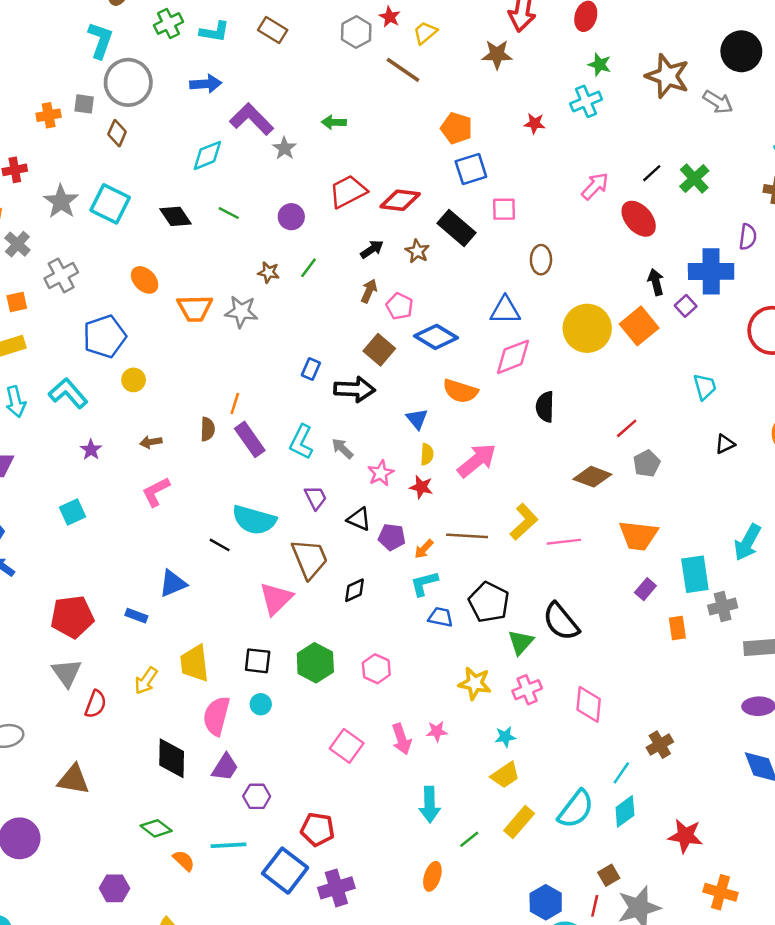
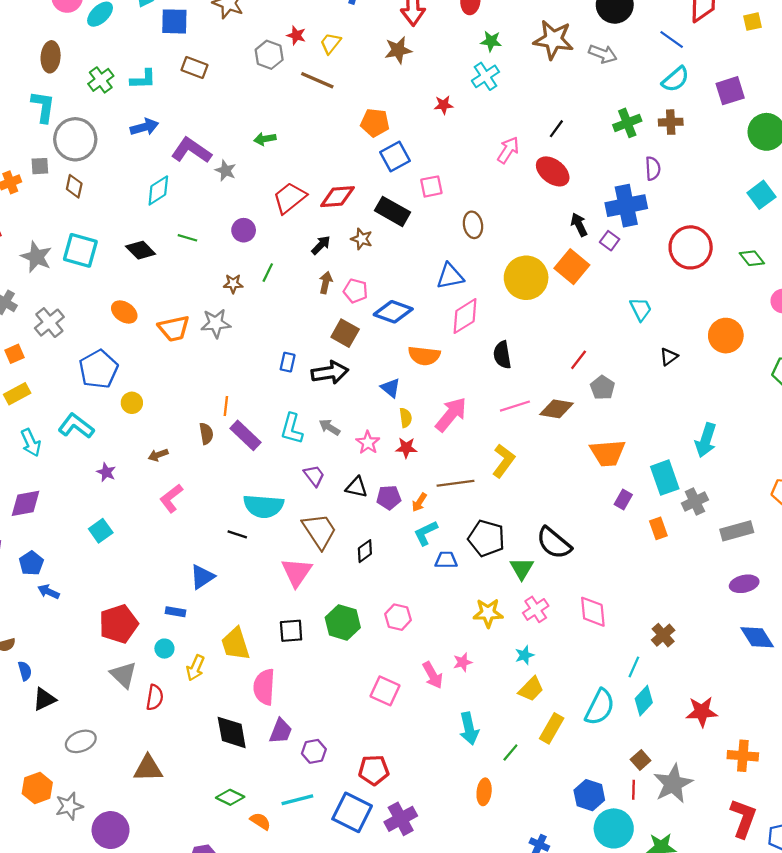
green cross: (694, 179) -> (627, 123), moved, turned 32
pink line: (564, 542) -> (515, 406), moved
cyan circle: (261, 704) -> (164, 649), moved

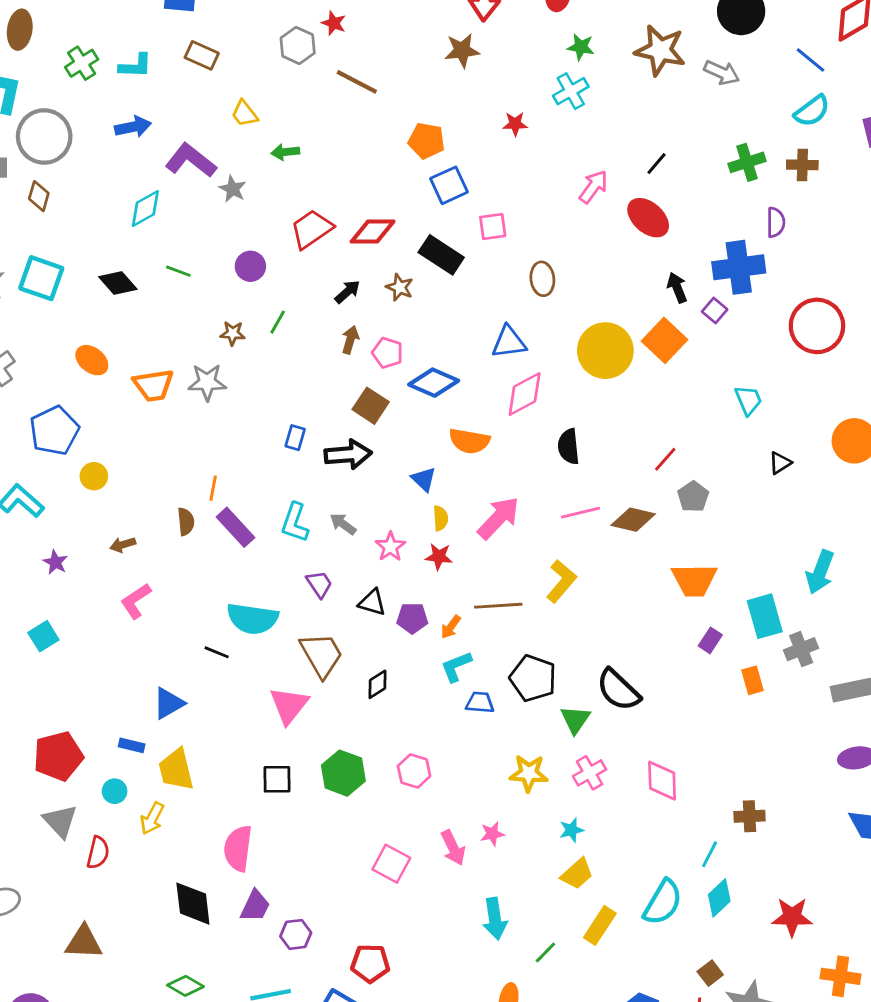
yellow trapezoid: (331, 43) -> (244, 114), moved, turned -80
brown cross: (663, 635) -> (749, 816), turned 35
yellow trapezoid: (235, 644) -> (176, 770), moved

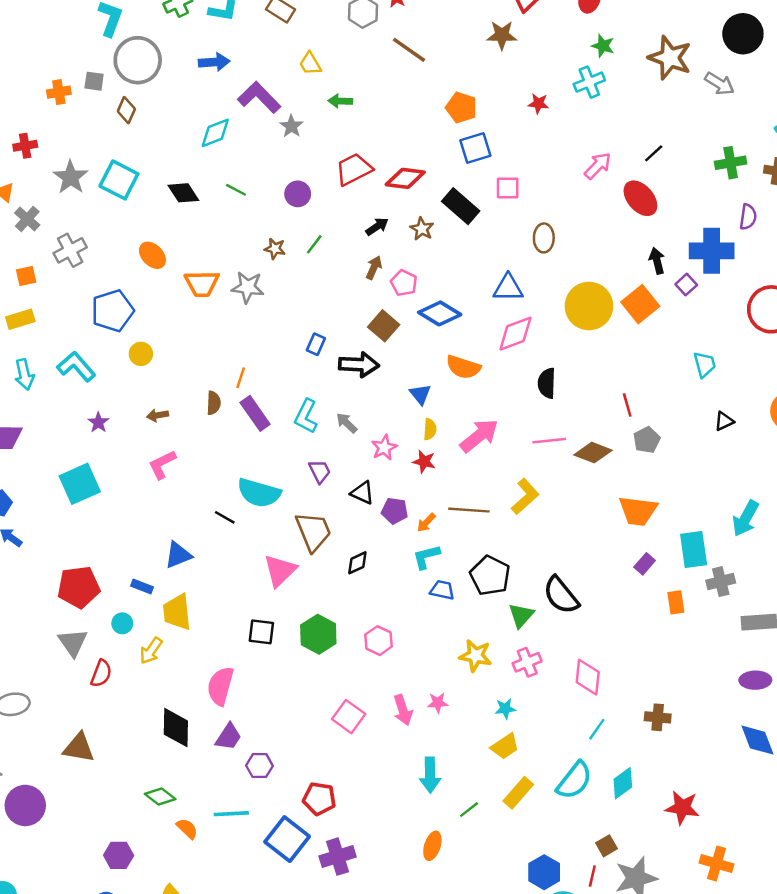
red line: (665, 459) -> (627, 405), turned -65
cyan square: (43, 636) -> (80, 484), size x1.6
cyan line: (710, 854) -> (597, 729), moved

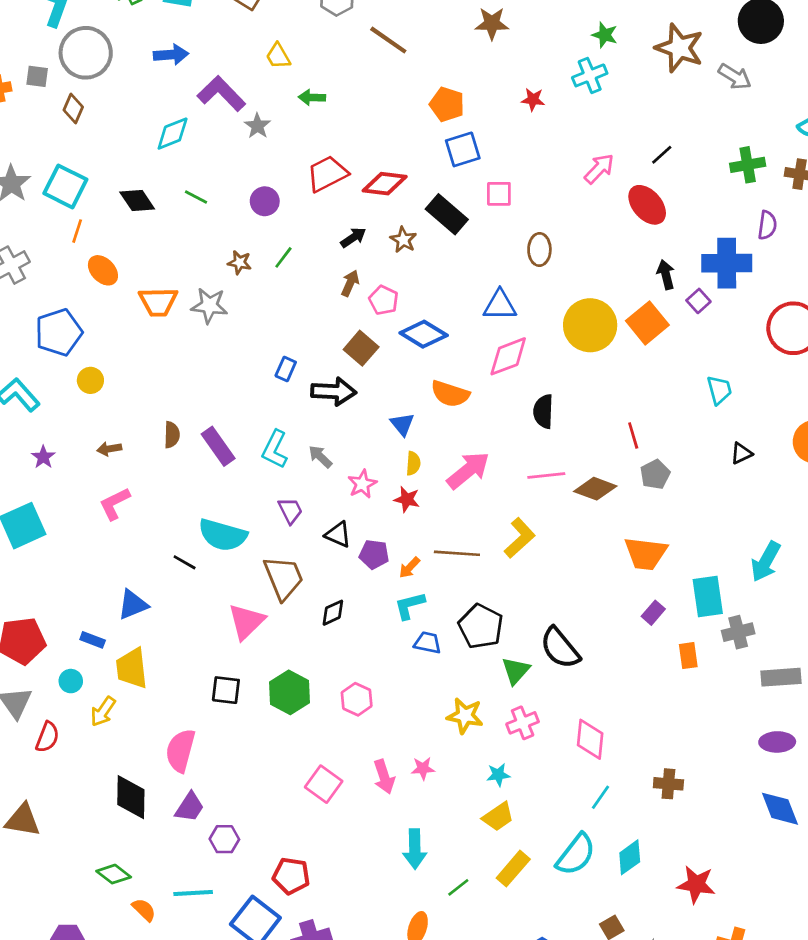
orange line: (241, 378) -> (77, 231), moved

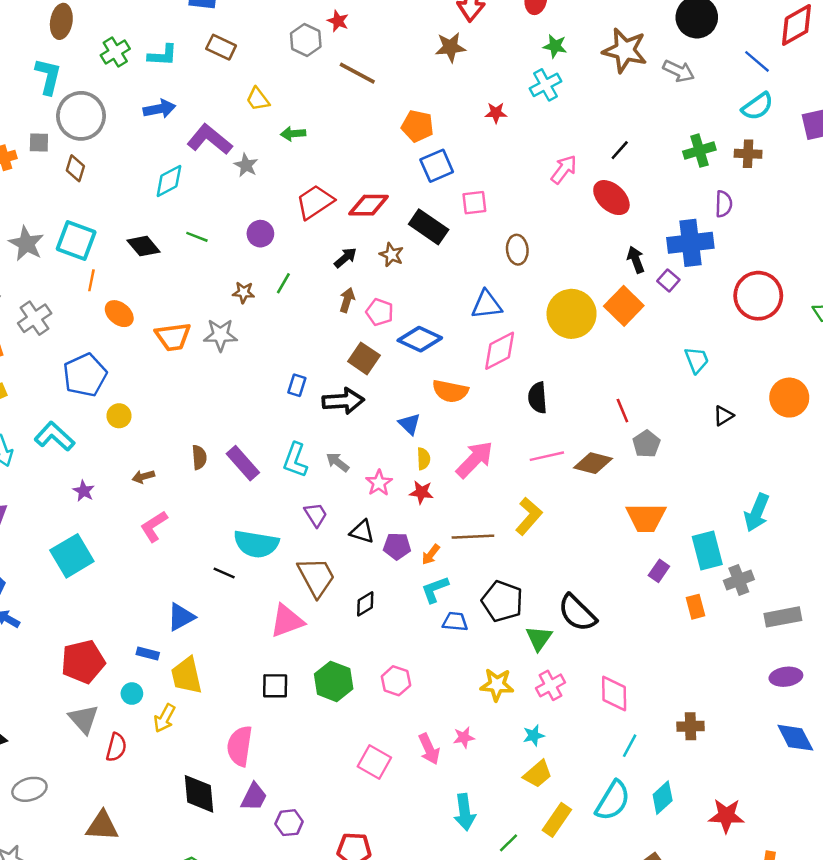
pink triangle: (246, 622) -> (287, 621), turned 30

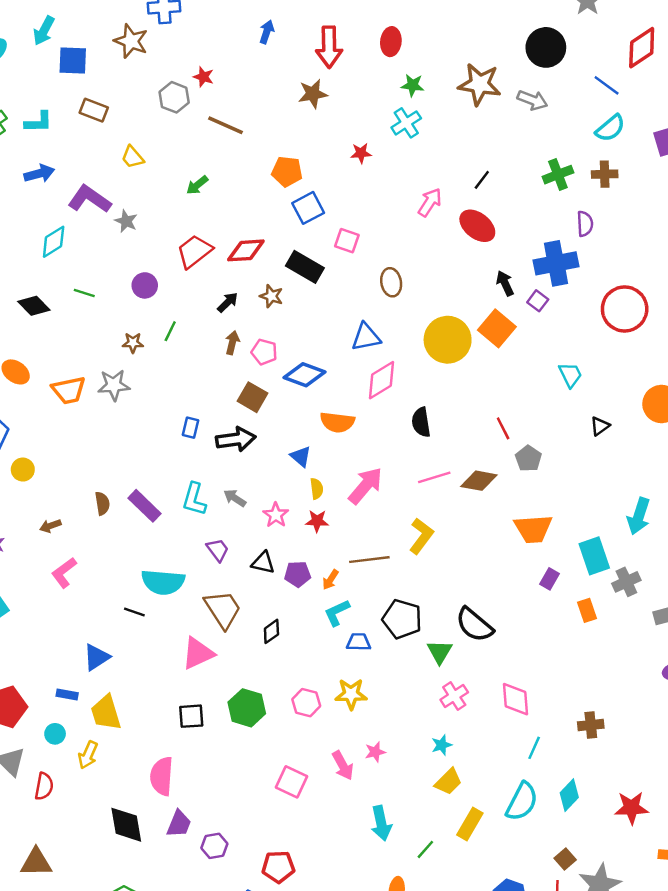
green arrow: (293, 134) -> (197, 185), moved, turned -30
pink square: (474, 203) -> (347, 241), turned 30
yellow star: (497, 685) -> (351, 694), moved

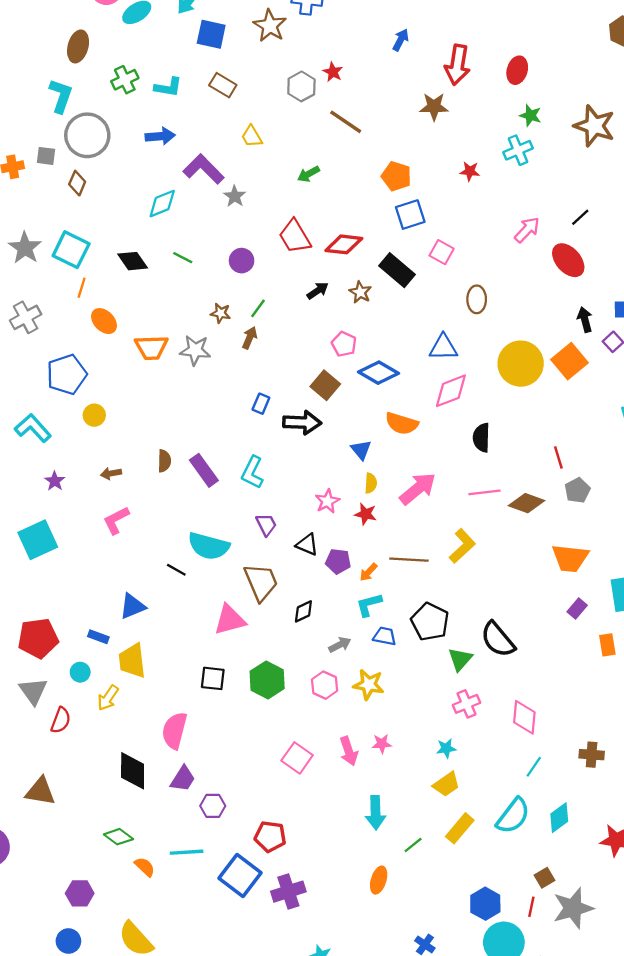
red trapezoid: (194, 251) -> (295, 236), turned -93
brown arrow: (232, 343) -> (250, 338), moved
gray arrow: (235, 498) -> (340, 645), moved, turned 110

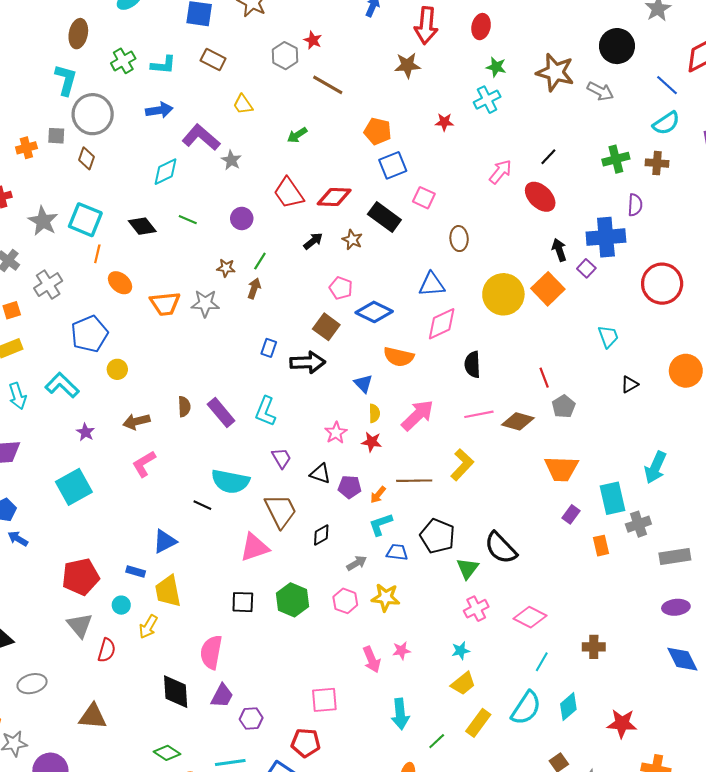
brown arrow: (111, 473) -> (136, 421), size x1.4
pink diamond: (524, 717) -> (530, 617), turned -64
pink square: (297, 758) -> (324, 700), moved, turned -36

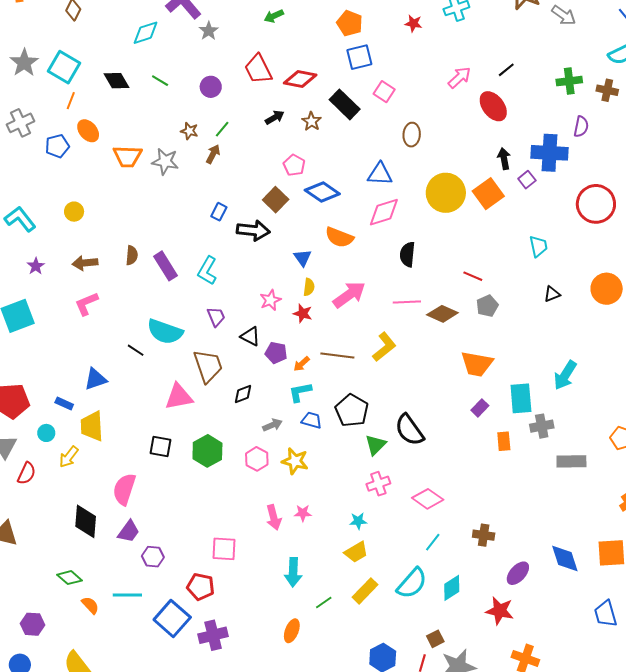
blue pentagon: (89, 334) -> (57, 146), moved, size x0.7
red line: (544, 378) -> (473, 276), turned -54
purple ellipse: (676, 607) -> (518, 573), moved, turned -50

